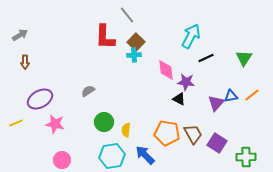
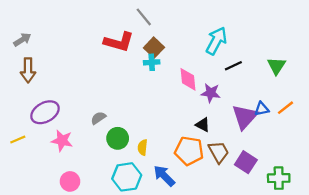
red L-shape: (105, 37) -> (119, 42), turned -76
brown arrow: (25, 62) -> (28, 70), size x1.5
gray semicircle: (88, 91) -> (98, 118), moved
black triangle: (179, 99) -> (203, 125), moved
purple triangle: (216, 103) -> (245, 117), size x1.4

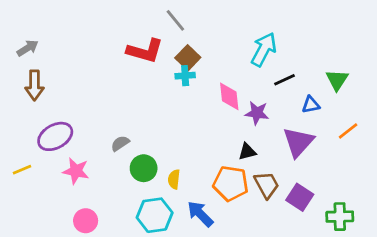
blue triangle: (262, 109) -> (311, 105), moved
black triangle: (203, 125) -> (247, 152), turned -42

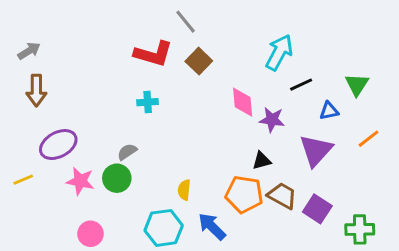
cyan cross: (185, 76) -> (148, 102), moved
green circle: (144, 168) -> (117, 178), moved
brown trapezoid: (267, 185) -> (282, 196), turned -32

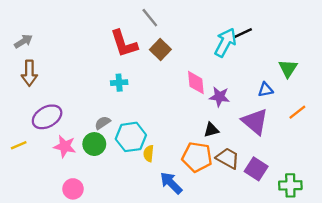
red L-shape: (153, 54) -> (124, 44), turned 56
black line: (301, 85) -> (243, 33), moved
purple triangle: (316, 150) -> (255, 122), turned -32
cyan hexagon: (164, 228) -> (131, 137), moved

